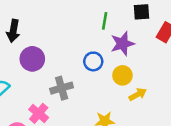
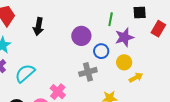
purple circle: (32, 59) -> (81, 36), moved
gray cross: (62, 88) -> (88, 72), moved

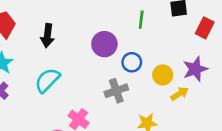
purple star: (124, 37) -> (195, 69), moved
cyan semicircle: (25, 73) -> (47, 80), moved

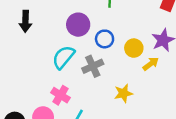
cyan semicircle: (47, 80) -> (63, 57), moved

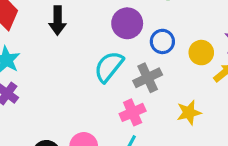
pink cross: (61, 95) -> (133, 112), moved, turned 36

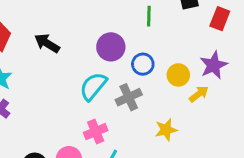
black arrow: (58, 21) -> (47, 43), turned 120
pink cross: (133, 112) -> (96, 132), moved

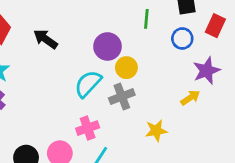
blue circle: (143, 64) -> (182, 39), moved
yellow circle: (178, 75) -> (126, 68), moved

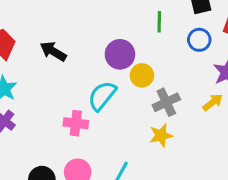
gray cross: (122, 97) -> (166, 102), moved
pink cross: (88, 128) -> (76, 123), moved, turned 30
yellow star: (156, 131) -> (161, 135), moved

